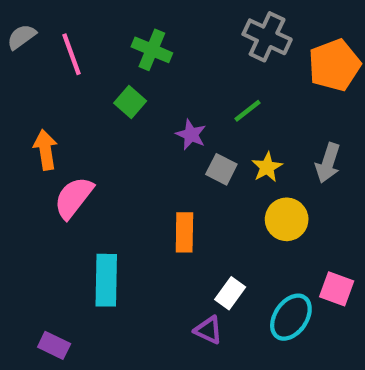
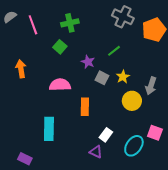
green cross: (152, 50) -> (70, 23), turned -36
gray arrow: (328, 163) -> (151, 86), moved
pink semicircle: (74, 198) -> (60, 85), moved, turned 50

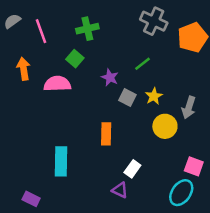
orange arrow: (21, 69) -> (24, 69), moved
pink semicircle: (60, 85) -> (57, 84), moved
cyan ellipse: (134, 146) -> (181, 193), moved

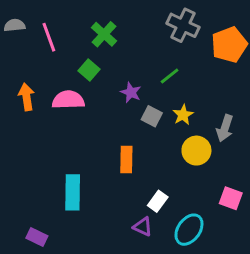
gray semicircle: (12, 21) -> (15, 25), turned 30
green cross: (87, 29) -> (104, 34), turned -35
orange arrow: (24, 69) -> (26, 97), moved
cyan ellipse: (181, 193) -> (189, 230), moved

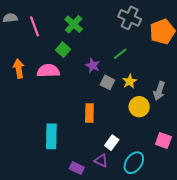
purple rectangle: (37, 237) -> (77, 168), moved

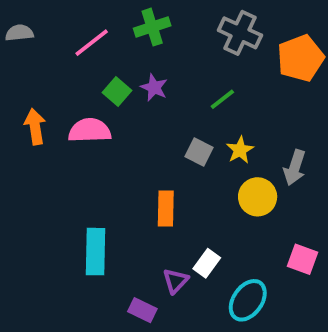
green cross: (74, 24) -> (152, 27), moved, turned 30
pink line: (35, 26) -> (92, 43), moved, turned 72
purple star: (93, 65) -> (154, 88), moved
purple triangle: (101, 161) -> (176, 281), moved, turned 48

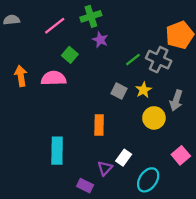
gray cross: (240, 33) -> (159, 60), moved
purple star: (154, 88) -> (100, 40), moved
pink square: (302, 259) -> (181, 155), turned 30

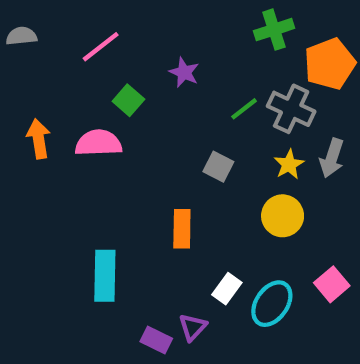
green cross: (91, 16) -> (274, 30), moved
yellow star: (143, 90) -> (289, 164), moved
gray arrow: (176, 100) -> (332, 158), moved
purple triangle: (105, 168) -> (193, 327), moved
cyan ellipse: (148, 180) -> (272, 304), moved

